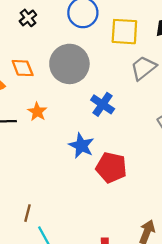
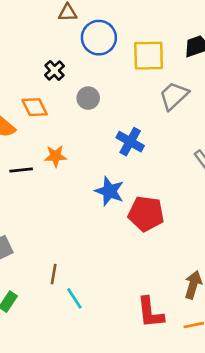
black cross: (28, 18) -> (54, 70), moved
gray circle: (69, 64) -> (88, 98), size x0.5
orange star: (37, 112) -> (55, 156), turned -30

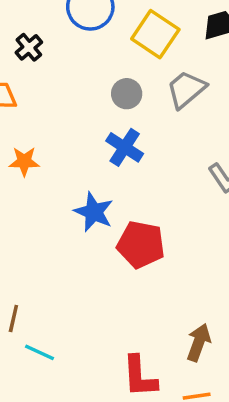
yellow square: (149, 56) -> (155, 34), turned 32
gray circle: (88, 98) -> (127, 94), moved
cyan line: (74, 298) -> (40, 352), turned -35

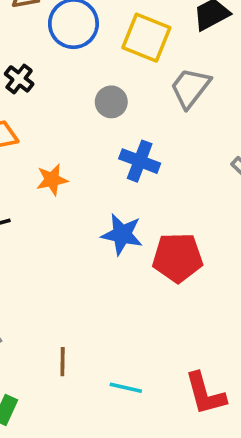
gray circle: (127, 94) -> (111, 102), moved
orange star: (24, 161) -> (52, 180), moved
cyan line: (40, 352) -> (126, 388), moved

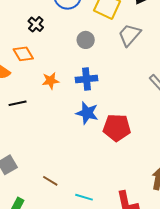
blue cross: (140, 161) -> (86, 79), moved, turned -30
brown line: (63, 362) -> (50, 181), turned -63

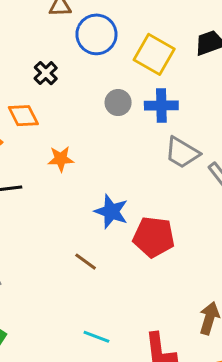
gray trapezoid: (129, 35) -> (182, 153), moved, turned -105
blue cross: (86, 79) -> (161, 106), moved
brown line: (50, 181) -> (86, 262), moved

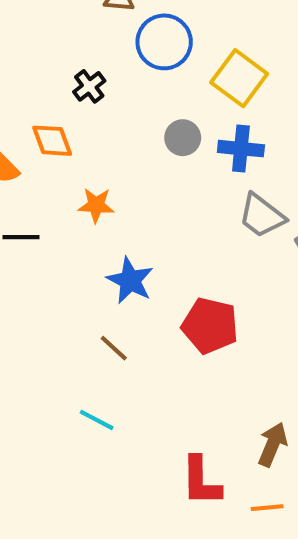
blue star: (111, 212) -> (130, 280), moved
cyan line: (96, 337) -> (97, 420), moved

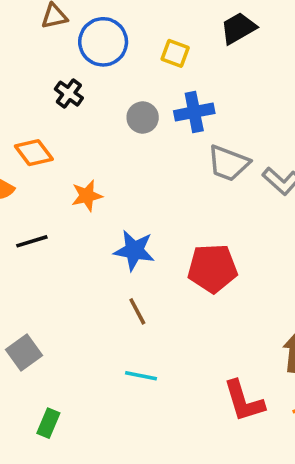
yellow square: (239, 78) -> (175, 53), size x0.6
black cross: (89, 86) -> (69, 94), moved
brown line: (114, 348) -> (137, 311), turned 36

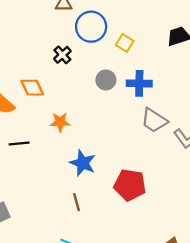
yellow square: (175, 53) -> (125, 43), moved

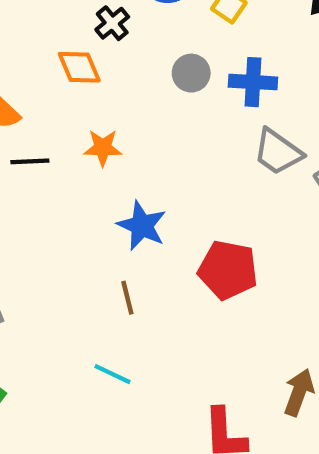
orange diamond: (32, 88) -> (79, 67), moved
black line: (19, 143) -> (30, 161), moved

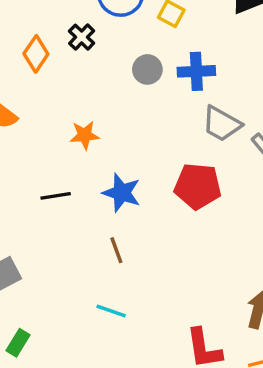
orange diamond: (79, 67) -> (36, 54), moved, turned 63
black line: (30, 161) -> (56, 196), moved
red pentagon: (228, 270) -> (198, 186), moved

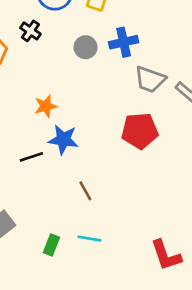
blue star: (122, 193) -> (63, 140), moved
green rectangle: (18, 343) -> (51, 245), moved

